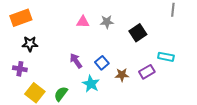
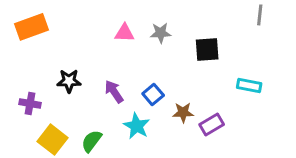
black square: (138, 33) -> (207, 49), turned 30
black star: (30, 44) -> (69, 81), moved
purple rectangle: (147, 72) -> (212, 125), moved

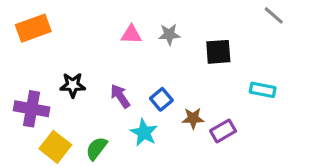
gray line: (260, 15) -> (274, 15), turned -55
purple cross: (30, 103) -> (32, 109), size x1.5

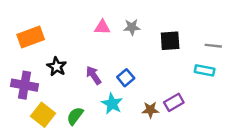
gray line: (274, 15) -> (213, 46), moved, turned -35
orange rectangle: (33, 28) -> (31, 37), moved
black star: (73, 85) -> (57, 67), turned 30
brown star: (193, 118) -> (150, 110), moved

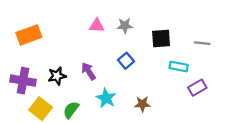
black star: (57, 67) -> (57, 76), moved, turned 30
cyan rectangle: (205, 70) -> (179, 67), moved
blue square: (126, 78) -> (126, 61), moved
purple rectangle: (174, 102) -> (197, 88), moved

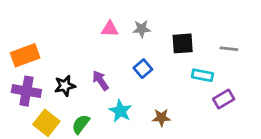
orange rectangle: (29, 35) -> (25, 55), moved

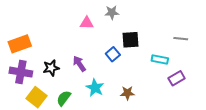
gray star: (142, 29) -> (112, 12), moved
black square: (183, 43) -> (131, 40), moved

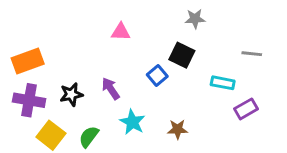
gray star: (112, 12) -> (195, 19), moved
black square: (131, 40) -> (182, 55), turned 30

